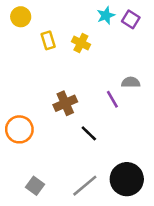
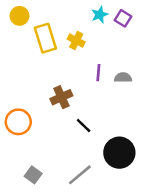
yellow rectangle: (48, 40) -> (45, 38), size x1.6
purple line: (112, 99) -> (98, 73), moved, turned 35
black circle: (127, 179) -> (119, 153), moved

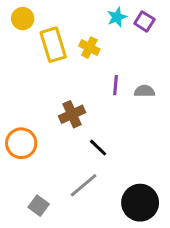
black circle: (119, 153) -> (140, 203), moved
gray line: (80, 175) -> (84, 185), moved

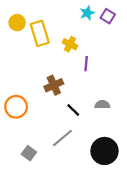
yellow circle: (23, 19) -> (17, 23), moved
yellow cross: (89, 48) -> (70, 44), moved
gray semicircle: (144, 91) -> (102, 105), moved

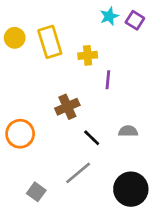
yellow circle: (17, 23) -> (15, 38), moved
yellow cross: (70, 44) -> (88, 55), turned -32

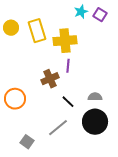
yellow cross: (88, 55) -> (65, 41), size x1.6
purple line: (108, 80) -> (68, 66), moved
black circle: (131, 189) -> (95, 122), moved

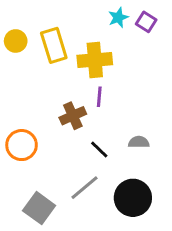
black circle: (95, 122) -> (133, 198), moved
gray square: (27, 142) -> (39, 208), size x1.5

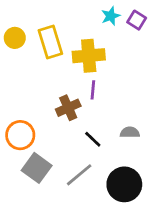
gray square: (39, 208) -> (37, 168), moved

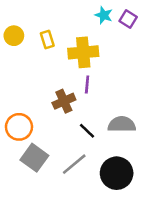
cyan star: (111, 16) -> (104, 15), turned -30
yellow rectangle: (50, 42) -> (47, 40), size x0.6
gray semicircle: (130, 132) -> (122, 124), size x1.5

